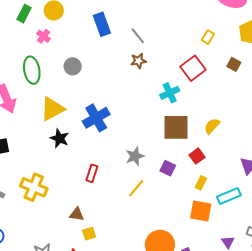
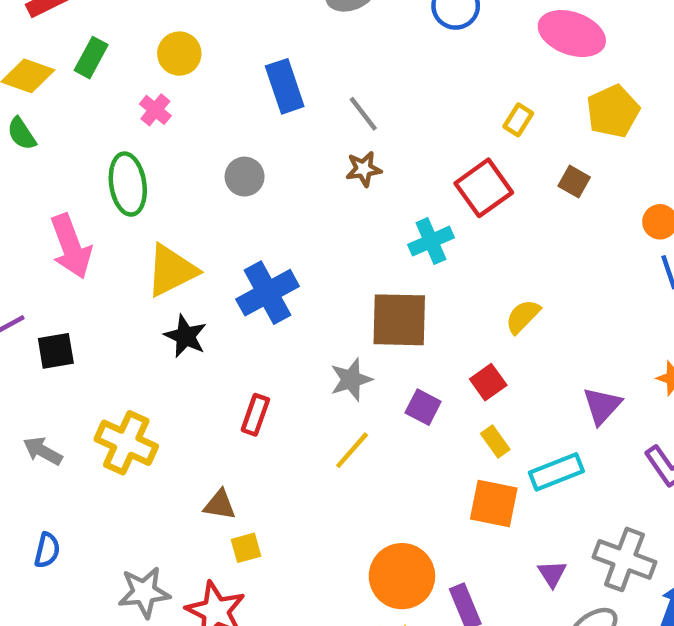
green rectangle: (24, 14) -> (91, 58), moved
gray circle: (73, 66) -> (245, 177), moved
brown square: (176, 127) -> (399, 320), moved
yellow rectangle: (201, 183) -> (495, 441), turned -64

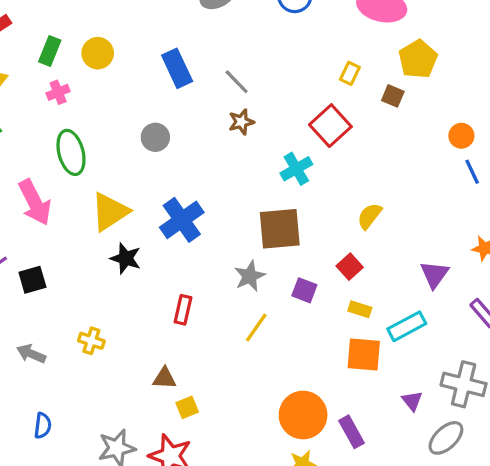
green rectangle: (91, 58) -> (50, 51), moved
pink cross: (155, 110) -> (58, 92), moved, turned 35
brown square: (574, 182) -> (393, 96), moved
yellow rectangle: (495, 441) -> (360, 309), turned -30
yellow cross: (126, 443) -> (91, 341), size x0.6

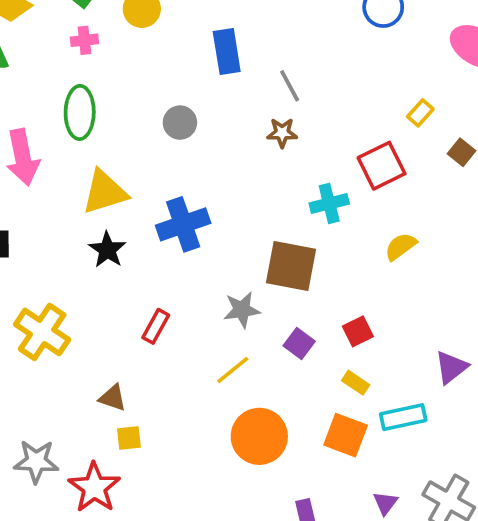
yellow semicircle: (369, 216) -> (401, 246), moved
yellow cross: (91, 341) -> (42, 332), size x1.8
orange circle: (303, 415) -> (259, 436), moved

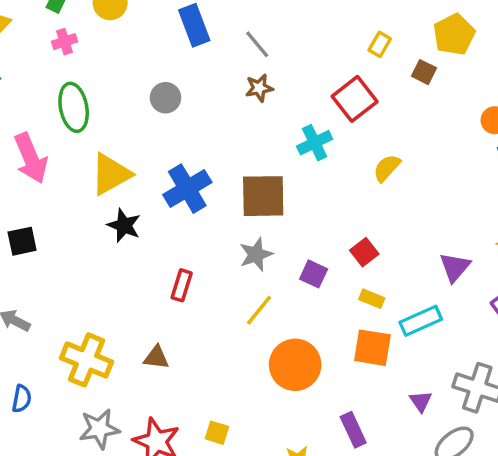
brown square: (291, 266) -> (263, 196), moved
yellow cross: (42, 332) -> (86, 360), moved
yellow square: (129, 438) -> (217, 433), moved, turned 35

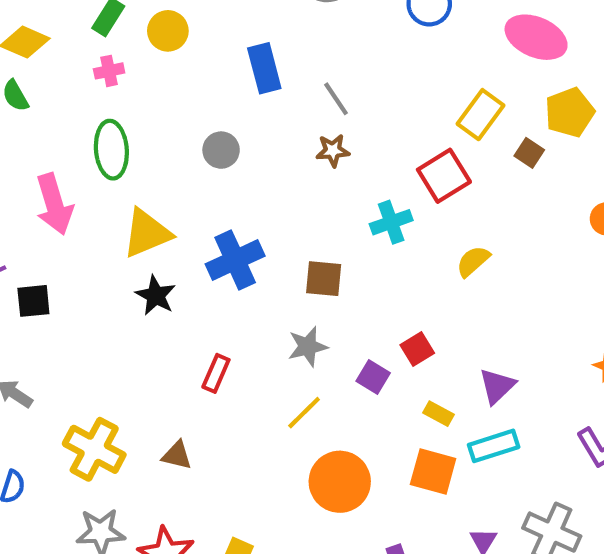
yellow rectangle: (380, 44) -> (480, 115), size x1.6
brown square: (263, 196) -> (324, 279), size x0.7
red square: (364, 252) -> (417, 349), moved
purple triangle: (455, 267) -> (497, 386), moved

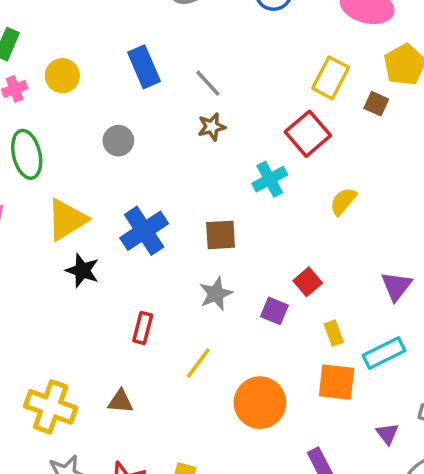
yellow circle: (168, 31) -> (62, 76), moved
purple triangle: (497, 386) -> (396, 286), moved
yellow line: (304, 413) -> (198, 363), moved
yellow rectangle: (439, 414) -> (334, 333), turned 50

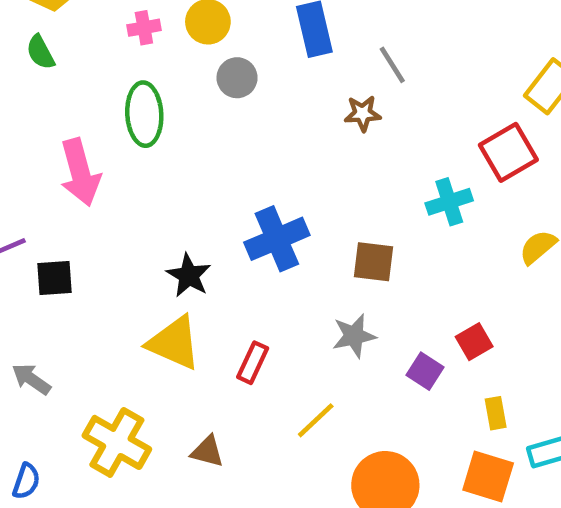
brown star: (212, 127) -> (363, 113), moved
gray circle: (118, 141) -> (237, 78), moved
yellow triangle: (67, 220) -> (174, 343), moved, turned 45

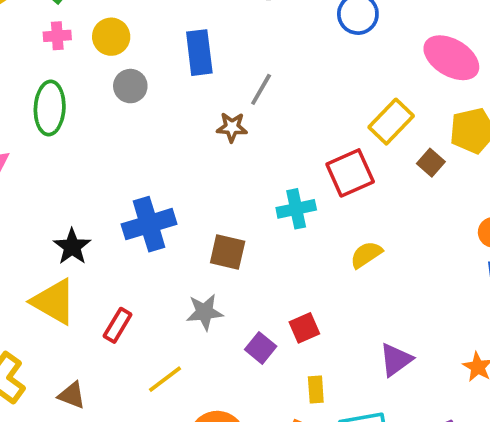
gray line: (392, 65) -> (261, 89), turned 56

